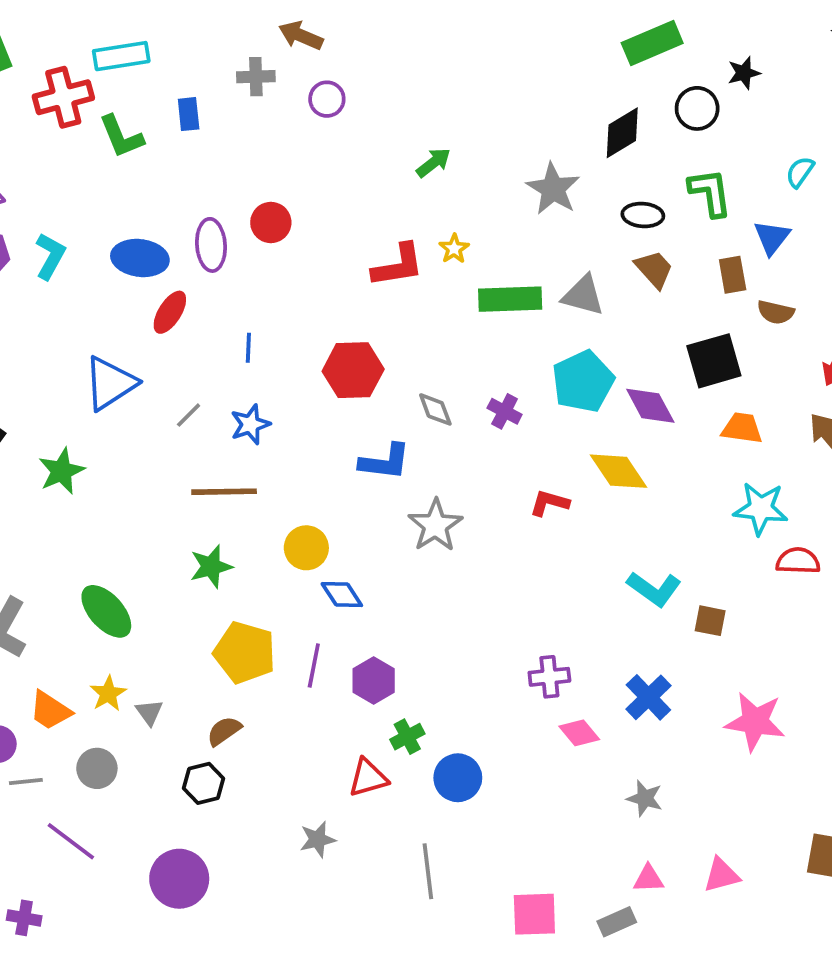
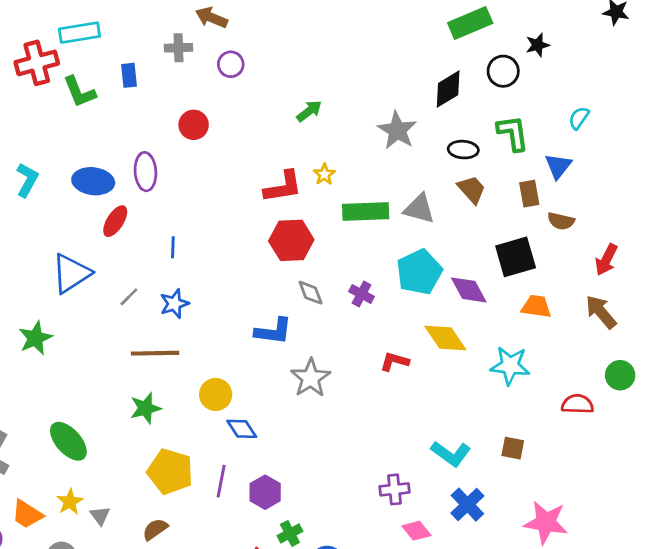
red circle: (271, 222) -> (194, 125), moved
red hexagon: (353, 370) -> (291, 240), moved
cyan star: (761, 509) -> (510, 366), moved
cyan L-shape: (654, 589) -> (451, 454), moved

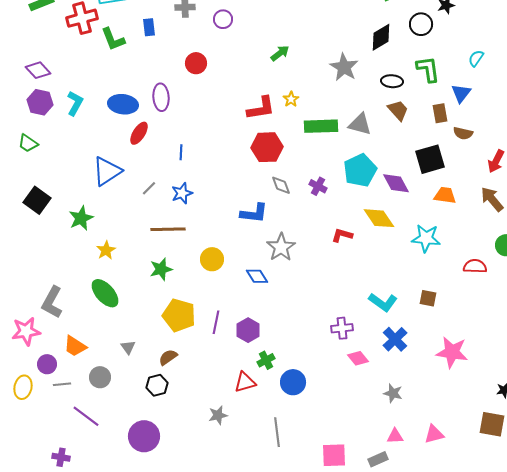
blue diamond: (242, 429) -> (257, 276), moved
yellow star: (70, 502) -> (106, 250), moved

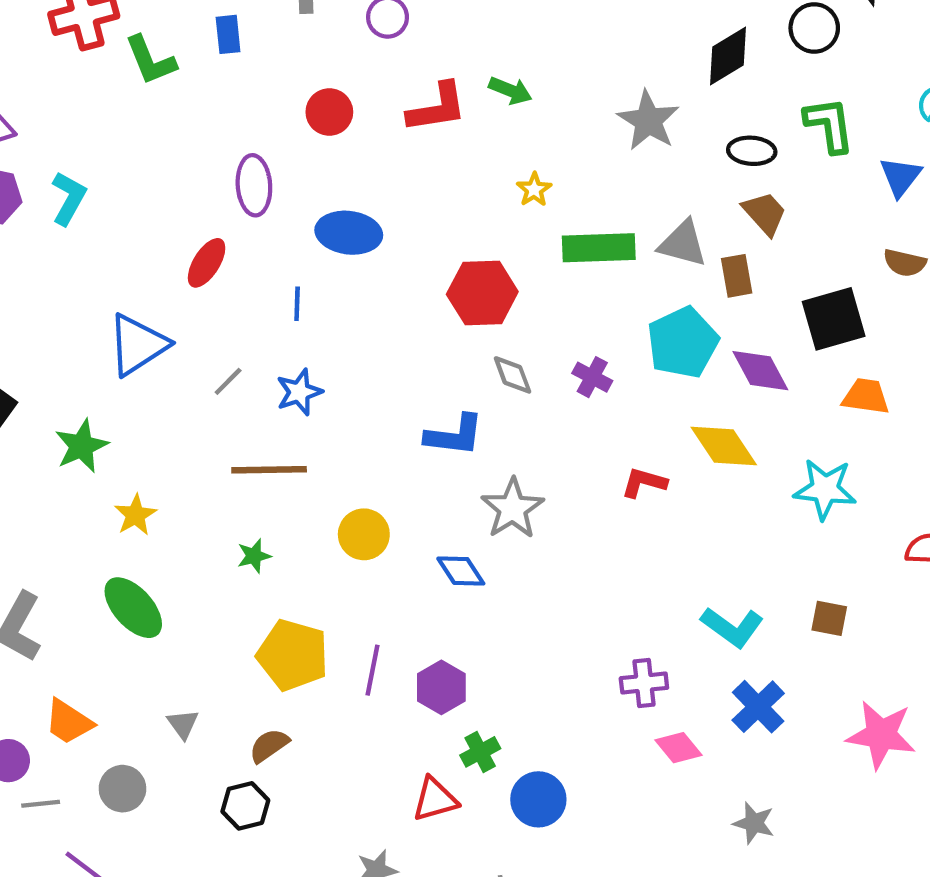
green arrow: (280, 53) -> (510, 90), turned 60
blue ellipse: (123, 104) -> (349, 233), moved
red L-shape: (261, 108) -> (437, 108), moved
brown rectangle: (440, 113) -> (737, 276), moved
green star: (161, 269) -> (254, 556), size x0.7

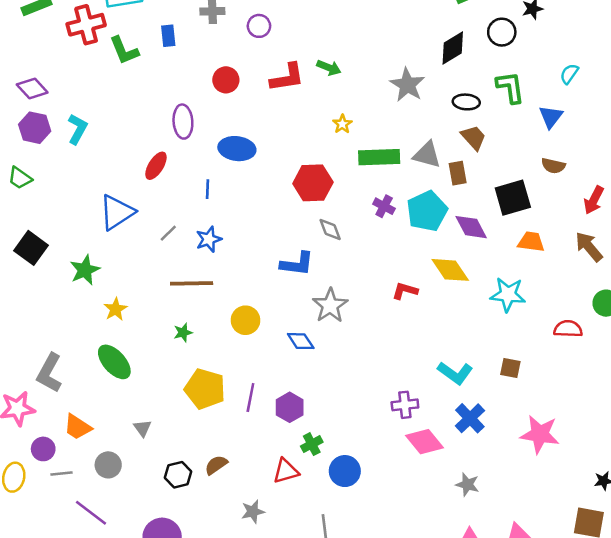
purple cross: (592, 377) -> (384, 206), moved
brown semicircle: (269, 746) -> (216, 465), moved
pink diamond: (678, 748) -> (425, 442), size x1.4

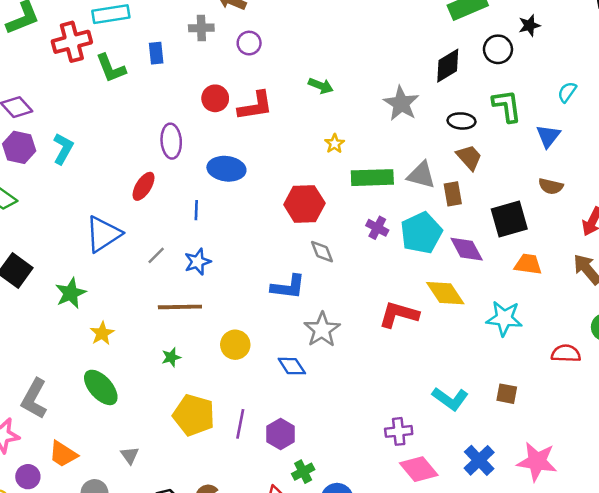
red L-shape: (287, 77) -> (255, 106), moved
red L-shape: (405, 291) -> (399, 315), size x1.5
blue cross: (470, 418) -> (479, 460), moved

